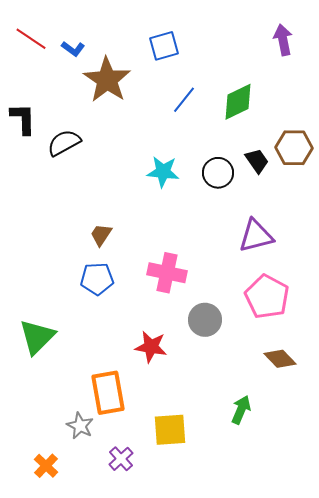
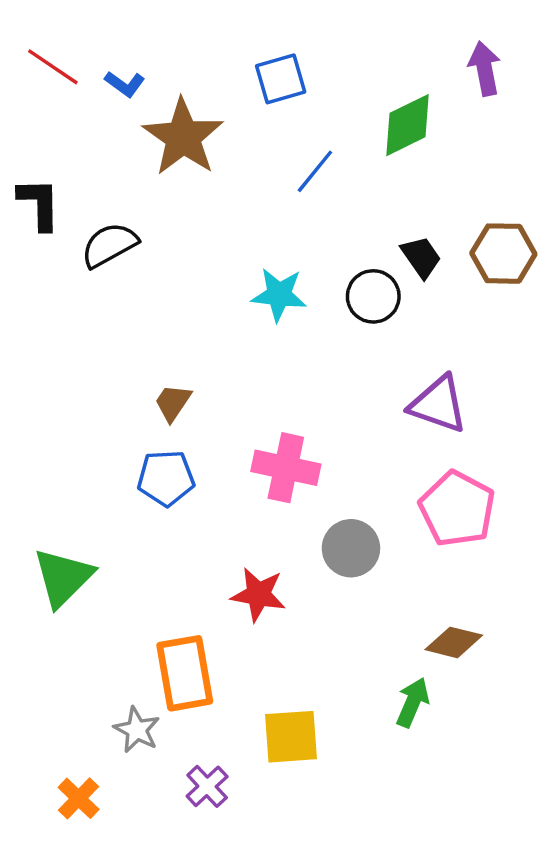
green diamond: (238, 102) -> (407, 125), moved
black trapezoid: (257, 161) -> (421, 257), moved
purple triangle: (256, 236) -> (438, 404), turned 33
brown diamond: (280, 359) -> (454, 642), moved, turned -32

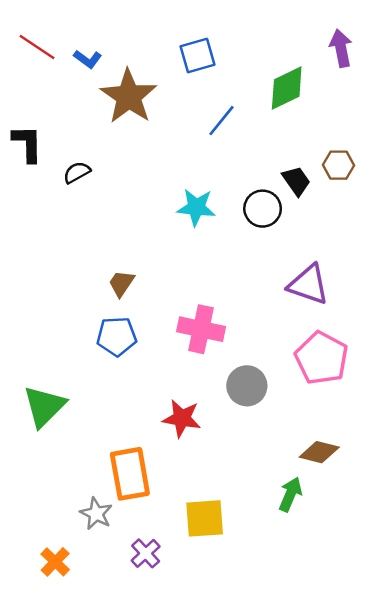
black semicircle: (109, 245) -> (77, 172), size x0.7
brown hexagon: (503, 254) -> (338, 165), moved, size x0.7

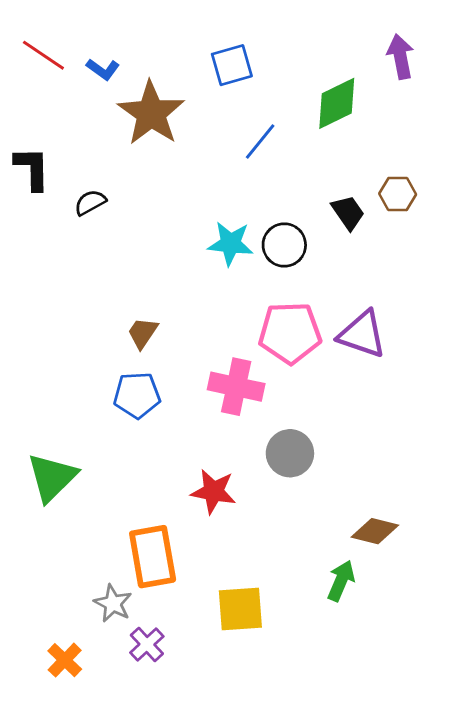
black circle: (263, 209) -> (284, 245), moved
pink pentagon: (322, 358) -> (290, 333), moved, turned -30
purple cross: (146, 553) -> (147, 644), moved

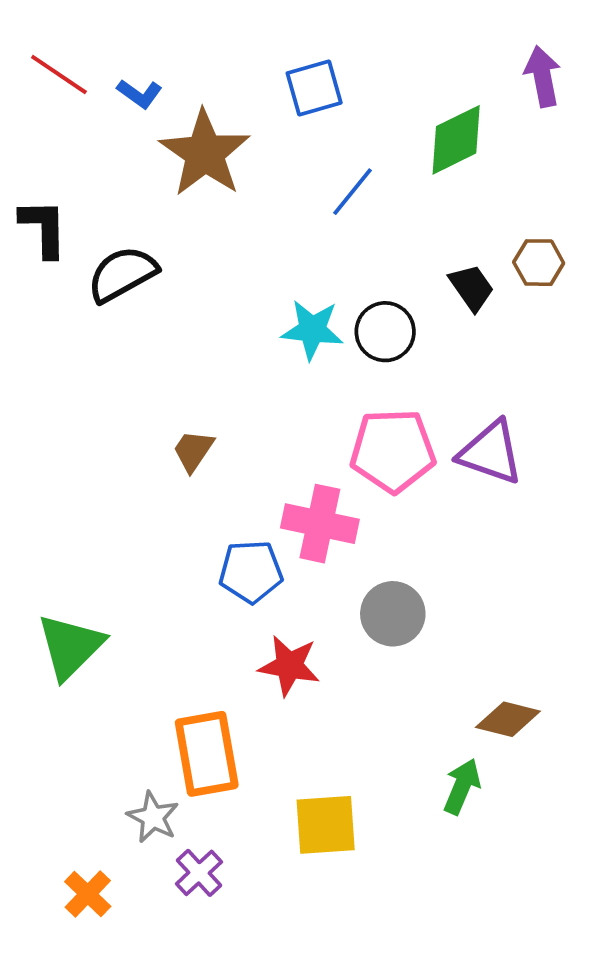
black semicircle: (90, 203) -> (122, 274), size x1.6
blue pentagon: (137, 395) -> (251, 572), moved

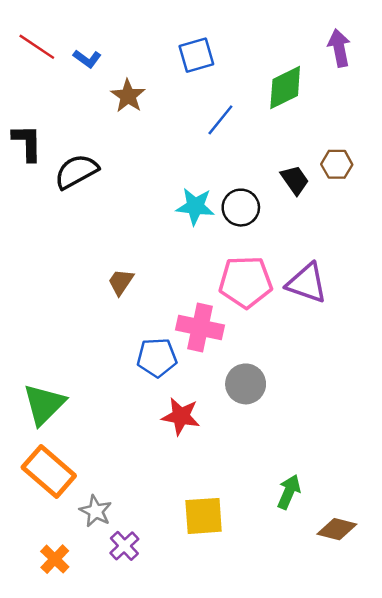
brown star: (205, 153) -> (128, 96), size x0.6
brown diamond: (508, 719) -> (337, 529), moved
orange rectangle: (207, 754) -> (49, 472), moved, turned -39

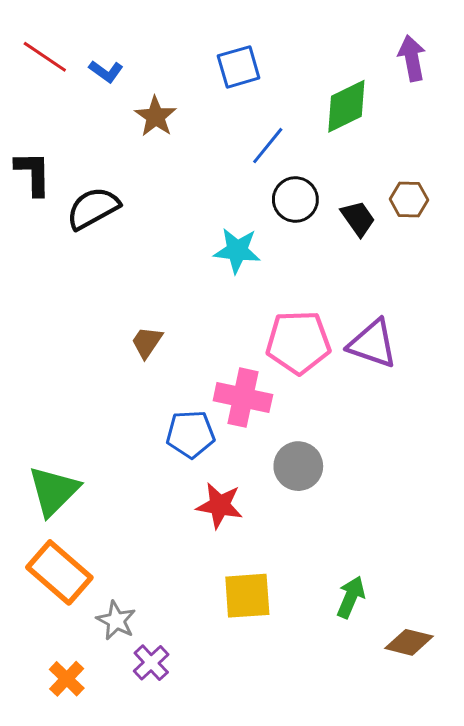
black circle: (241, 208) -> (295, 199), moved
yellow square: (204, 516) -> (247, 596), moved

